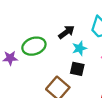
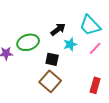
black square: (77, 69) -> (52, 59), moved

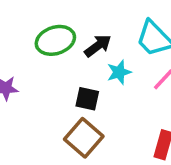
green ellipse: (28, 42) -> (55, 40), moved

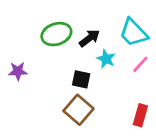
cyan star: (119, 72) -> (106, 59), turned -30

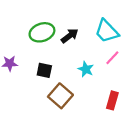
cyan star: (106, 59) -> (86, 69), moved
black square: (81, 79) -> (44, 70), moved

